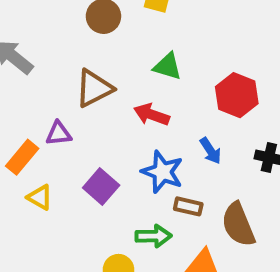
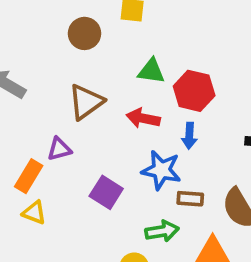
red hexagon: (237, 95) -> (194, 91), moved
blue arrow: (210, 151) -> (189, 136), moved, turned 45
yellow triangle: (40, 197) -> (34, 213), moved

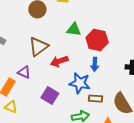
red arrow: (143, 118) -> (59, 61), moved, turned -30
purple triangle: (59, 149) -> (24, 72), turned 40

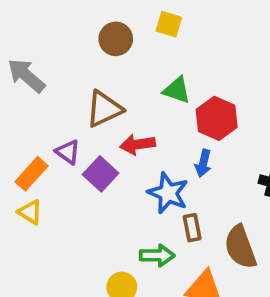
purple square: (50, 95) -> (101, 174), moved
brown rectangle: (96, 99) -> (192, 228), turned 64

